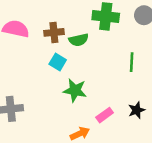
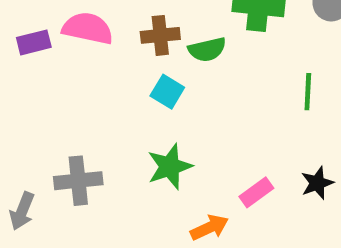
green star: (75, 90) -> (170, 167), moved, turned -30

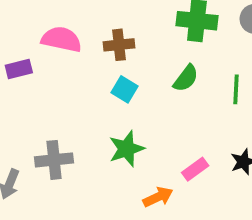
purple rectangle: (34, 42) -> (19, 69), moved
green semicircle: (207, 49) -> (186, 78), moved, turned -40

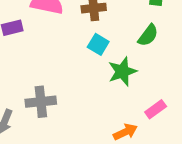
green star: (126, 149) -> (122, 72), moved

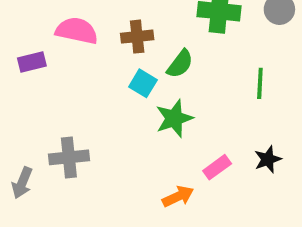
green semicircle: (148, 35) -> (180, 64), moved

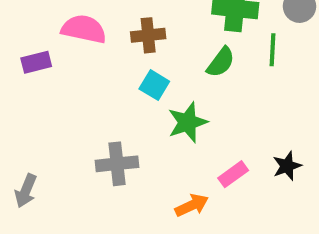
green semicircle: (180, 64) -> (221, 62), moved
green line: (260, 83) -> (273, 50), moved
gray cross: (69, 157) -> (117, 164), moved

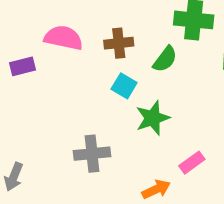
green semicircle: (221, 62) -> (165, 59), moved

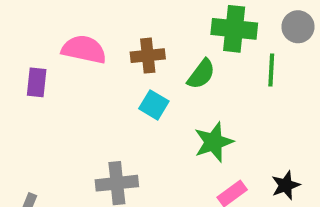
purple rectangle: (22, 66) -> (37, 82), turned -70
green star: (153, 118) -> (214, 142), moved

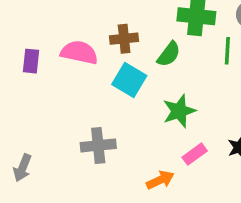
pink semicircle: (84, 49) -> (79, 52), moved
cyan square: (154, 105) -> (129, 80), size x1.4

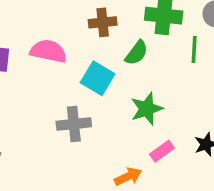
brown cross: (124, 39) -> (103, 22), moved
gray cross: (98, 145) -> (74, 124), moved

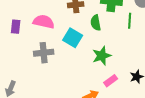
green semicircle: (137, 53) -> (96, 23), turned 133
gray cross: (74, 124) -> (44, 53), moved

